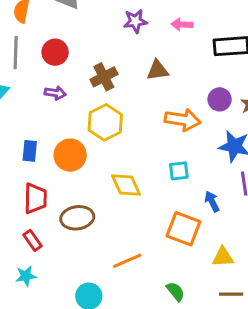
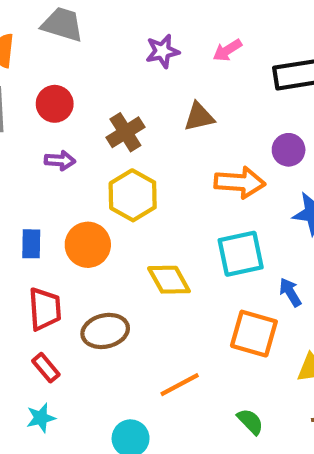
pink arrow: (182, 24) -> (227, 50), turned -30
cyan square: (179, 171) -> (241, 254), size x1.6

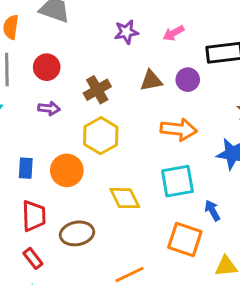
purple circle: (289, 150) -> (188, 80), moved

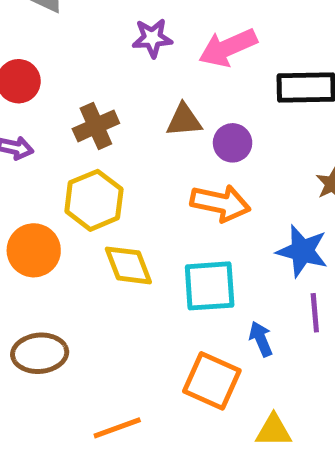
pink arrow: (174, 33) -> (228, 48), size x1.6
purple circle: (188, 80) -> (233, 143), moved
yellow diamond: (125, 198) -> (128, 265), moved

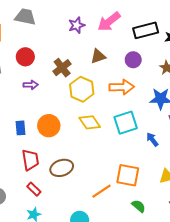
purple circle: (233, 143) -> (133, 60), moved
yellow hexagon: (94, 200) -> (82, 89), moved
orange square: (212, 381) -> (128, 175), moved

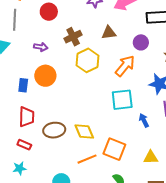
red circle: (25, 57) -> (49, 12), moved
orange arrow: (122, 87) -> (125, 66), turned -60
yellow diamond: (90, 122) -> (84, 132), moved
orange circle: (49, 126) -> (45, 76), moved
red rectangle: (34, 189) -> (24, 145), turned -32

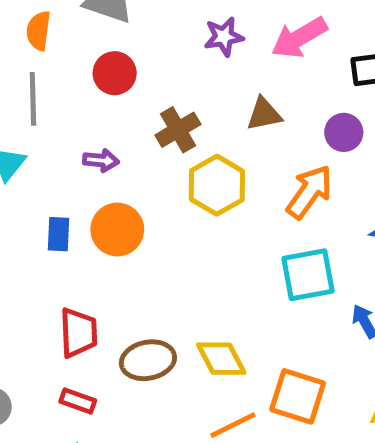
blue rectangle: (23, 85) -> (59, 234), moved

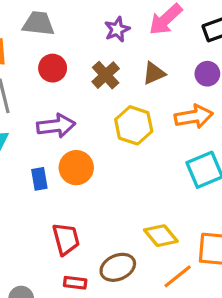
brown cross: (178, 130) -> (106, 75), moved
purple arrow: (101, 160) -> (56, 126), size x1.6
orange arrow: (309, 192) -> (194, 117), turned 57
brown ellipse: (148, 360) -> (118, 267), moved

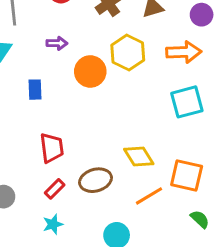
purple arrow: (56, 126) -> (57, 43), size x0.6
orange circle: (76, 168) -> (90, 71), moved
red rectangle: (75, 283) -> (55, 189), turned -60

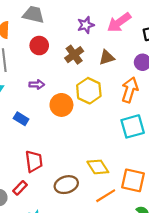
orange arrow: (184, 52) -> (130, 90), turned -70
blue rectangle: (35, 90) -> (21, 119), turned -56
red rectangle: (55, 189) -> (20, 188), moved

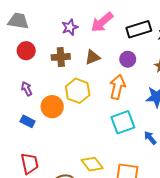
brown cross: (74, 55) -> (61, 57), turned 36
purple arrow: (37, 85) -> (27, 89), turned -112
blue rectangle: (21, 119) -> (28, 121), moved

